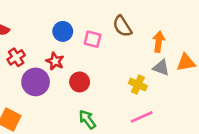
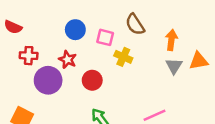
red cross: (16, 57) -> (29, 56), turned 36
gray triangle: (161, 68) -> (174, 66), turned 42
yellow cross: (138, 85) -> (123, 57), moved

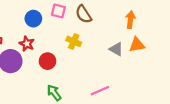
pink square: (105, 37) -> (58, 11), moved
orange arrow: (171, 40) -> (130, 20), moved
gray triangle: (174, 66) -> (116, 49), turned -32

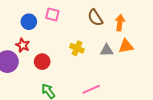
brown semicircle: (84, 14) -> (95, 18), moved
yellow cross: (74, 41) -> (77, 48), moved
gray triangle: (116, 49) -> (107, 50), turned -32

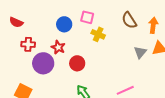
yellow cross: (77, 48) -> (98, 34), moved
gray triangle: (107, 50) -> (140, 52), turned -48

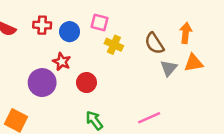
brown semicircle: (129, 20) -> (154, 43), moved
red cross: (28, 44) -> (42, 25), moved

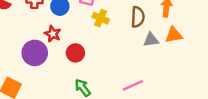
brown semicircle: (154, 43) -> (138, 17), turned -144
gray triangle: (169, 68) -> (151, 40), turned 42

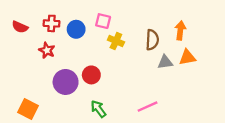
red star: (53, 34) -> (47, 50), moved
purple circle: (35, 53) -> (66, 82), moved

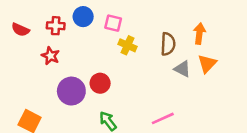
blue circle: (76, 29) -> (83, 17), moved
orange triangle: (187, 57) -> (207, 64), turned -36
gray triangle: (165, 62) -> (182, 69), turned 35

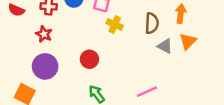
purple circle: (71, 91) -> (45, 66), moved

